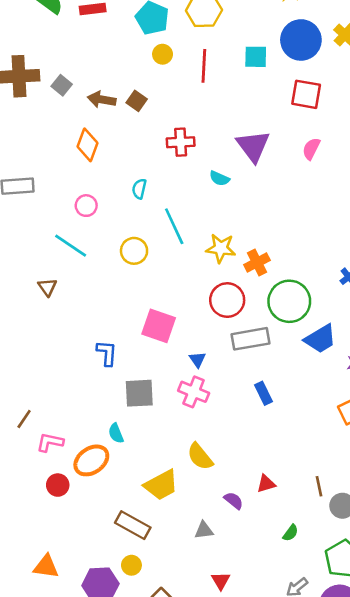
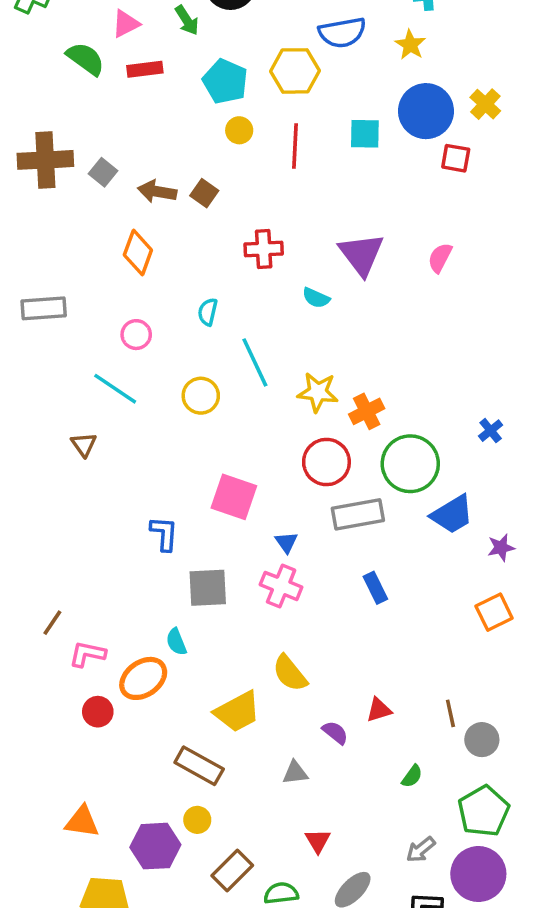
red square: (306, 94) -> (456, 158), moved, size x0.7

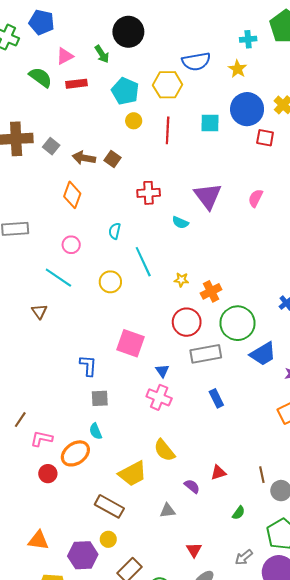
yellow star: (318, 392) -> (181, 280), size x0.6
gray square: (208, 588) -> (100, 398), moved, size x0.7
red triangle: (318, 841) -> (194, 550), moved

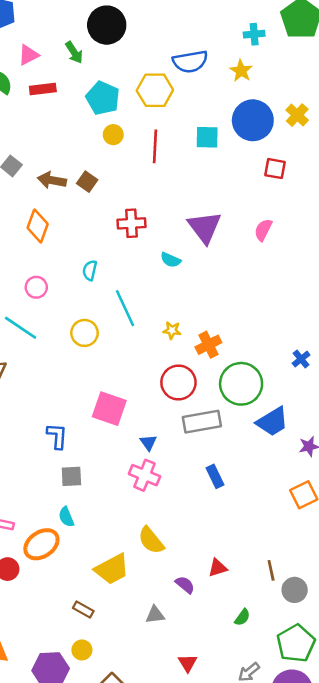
red square: (265, 138) -> (275, 169), moved
brown rectangle: (109, 506) -> (83, 610), size x0.6

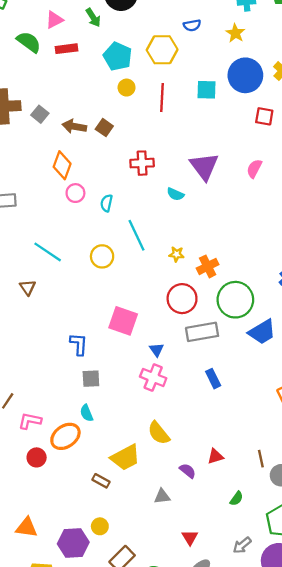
blue semicircle: (190, 62) -> (192, 25), size x0.6
pink circle: (36, 287) -> (75, 193), moved
brown rectangle: (83, 610) -> (101, 481), moved

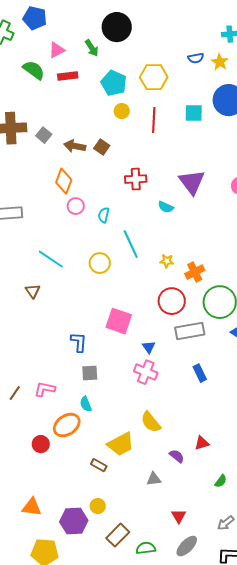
blue semicircle: (192, 25) -> (196, 58), moved
pink L-shape: (30, 421) -> (45, 389), moved

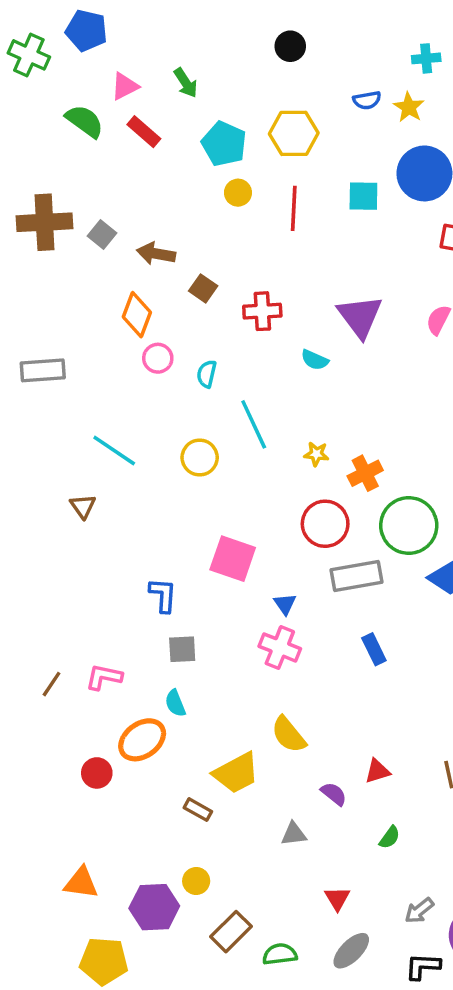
black circle: (117, 27) -> (290, 46), moved, size x0.6
red rectangle: (68, 76) -> (144, 132), turned 48
brown square: (102, 147) -> (203, 288), moved
green semicircle: (221, 481) -> (390, 837), moved

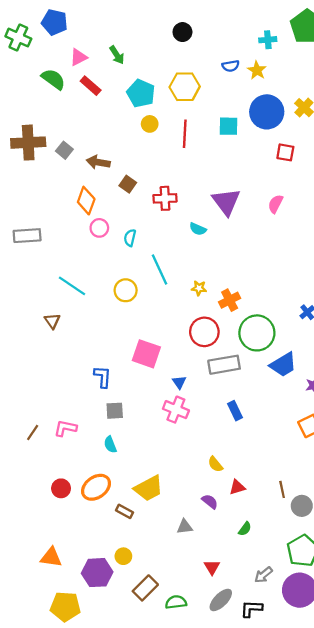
yellow semicircle: (289, 735) -> (215, 464), moved, size x0.7
orange ellipse: (142, 740) -> (96, 487), moved
black L-shape: (423, 966) -> (251, 609), moved

